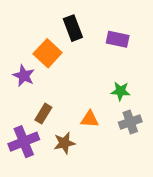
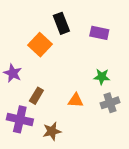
purple star: (24, 76) -> (13, 73), moved
purple cross: (24, 142) -> (20, 119), turned 35
brown star: (64, 143) -> (52, 131), moved

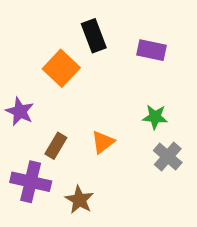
orange triangle: (76, 100) -> (103, 142), moved, turned -42
gray cross: (110, 103) -> (168, 157), turned -30
brown star: (52, 131) -> (79, 200), turned -30

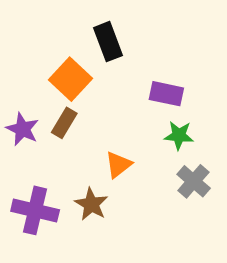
purple rectangle: (151, 50) -> (166, 94), moved
brown rectangle: (56, 146) -> (64, 123), moved
brown star: (79, 200) -> (91, 204), moved

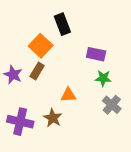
orange triangle: (118, 165) -> (68, 95), turned 35

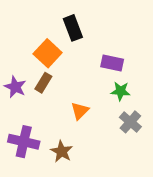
orange triangle: (68, 95) -> (80, 111), turned -42
brown star: (53, 118) -> (62, 151), moved

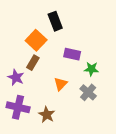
purple rectangle: (112, 63) -> (72, 54), moved
purple star: (15, 87) -> (16, 77), moved
gray cross: (130, 122) -> (88, 92), moved

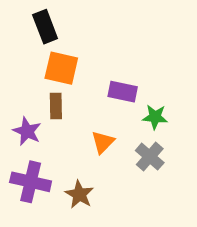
black rectangle: (55, 21) -> (45, 27), moved
orange square: (36, 40) -> (61, 68), turned -30
brown rectangle: (33, 63) -> (56, 106), turned -32

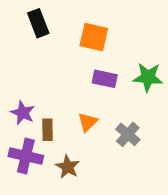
orange square: (61, 68) -> (94, 37), moved
brown rectangle: (56, 106) -> (47, 130), moved
green star: (155, 117) -> (148, 77), moved, size x1.4

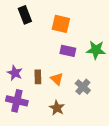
orange triangle: (88, 122) -> (57, 79), turned -32
brown rectangle: (47, 130) -> (38, 77), moved
brown star: (68, 167) -> (57, 108), moved

